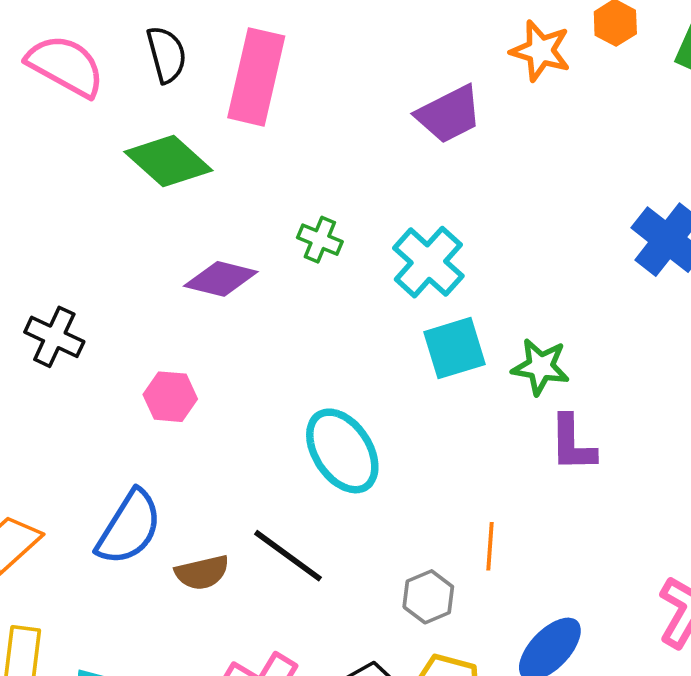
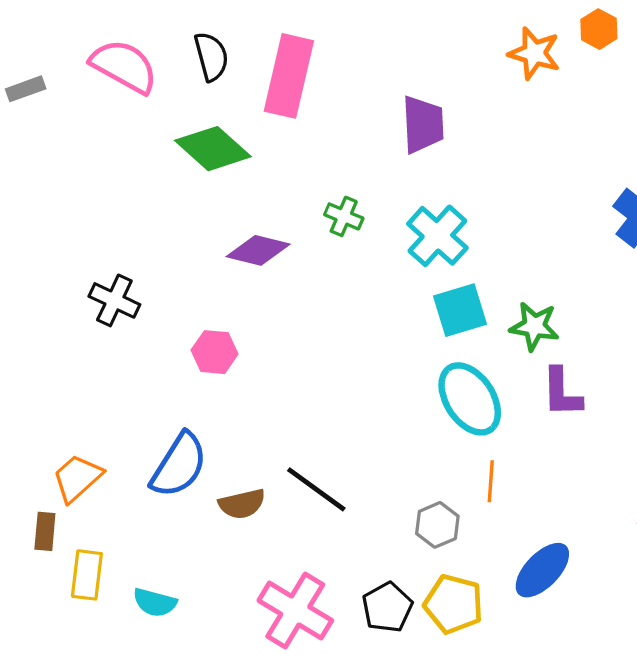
purple trapezoid: (449, 114) -> (423, 124), moved, turned -66
cyan ellipse: (342, 451) -> (470, 399), moved

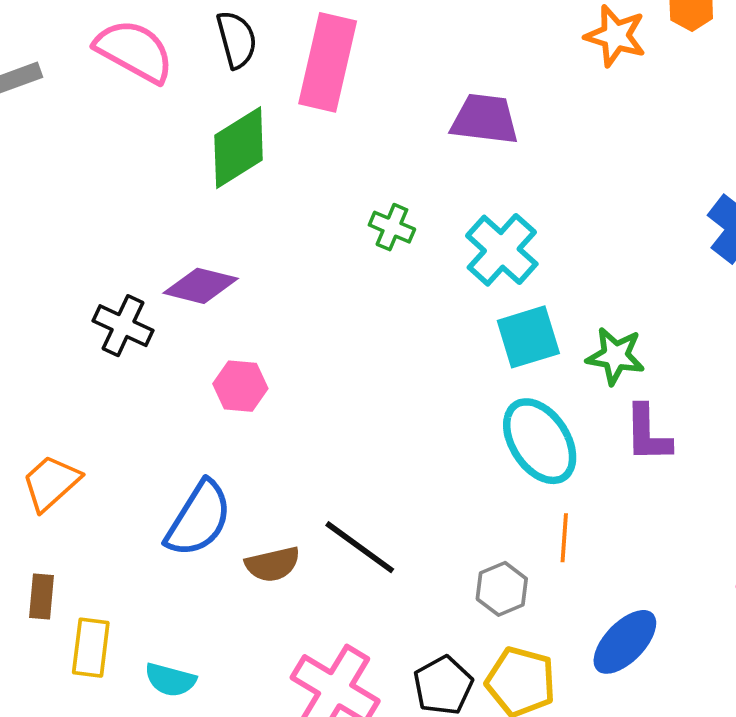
purple trapezoid: (423, 124) -> (485, 119), turned -80
green diamond: (213, 149) -> (239, 148), turned -74
purple diamond: (258, 250) -> (201, 286), moved
orange trapezoid: (77, 478) -> (51, 483), moved

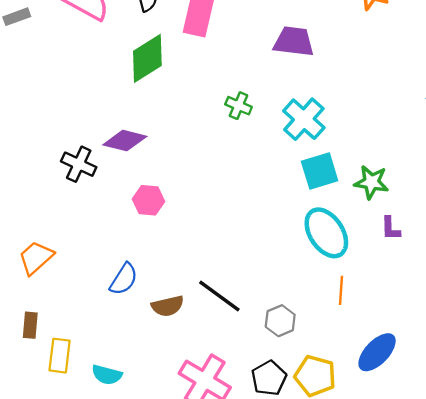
purple L-shape: (648, 434) -> (391, 228), size x0.7
blue semicircle: (199, 519) -> (124, 279), size x0.7
gray hexagon: (502, 589) -> (280, 321), moved

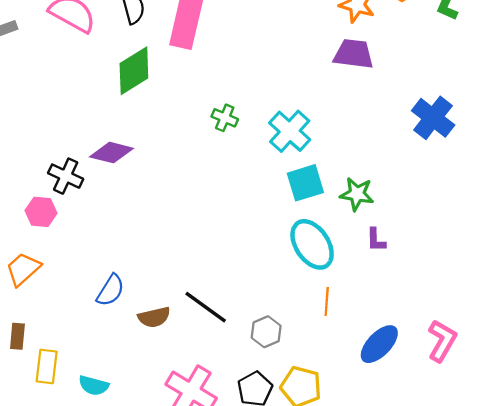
purple trapezoid: (294, 41) -> (354, 54), moved
pink hexagon: (148, 200) -> (41, 212), moved
blue ellipse: (377, 352) -> (379, 344), moved

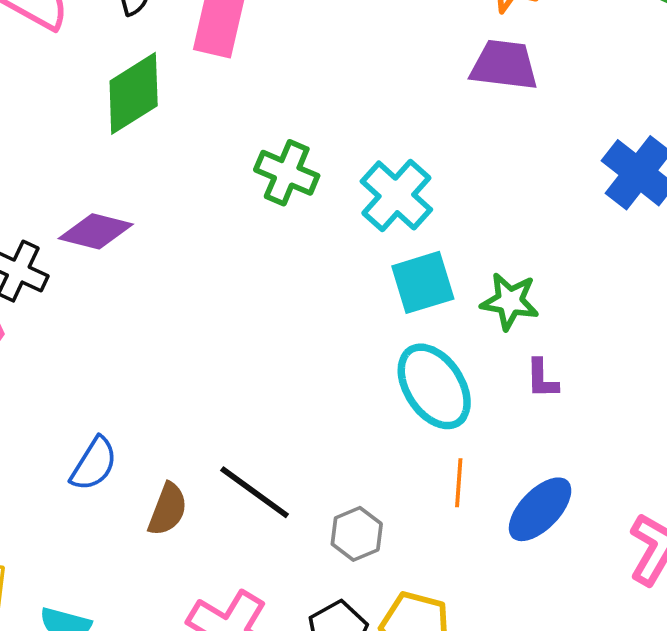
green cross: (225, 118) -> (287, 173), size x1.4
brown semicircle: (154, 317) -> (168, 509), turned -56
blue ellipse: (379, 344) -> (540, 509), moved

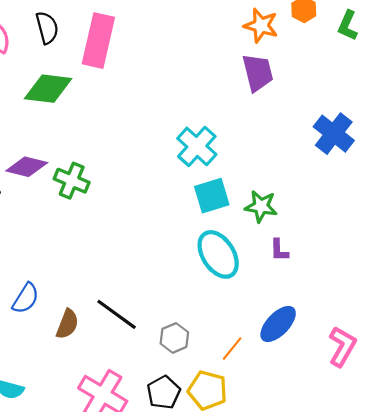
purple trapezoid: (504, 65) -> (258, 73), turned 69
green diamond: (134, 93) -> (48, 89), turned 39
green cross: (287, 173) -> (72, 181), moved
orange line: (459, 483) -> (232, 349), moved, turned 35

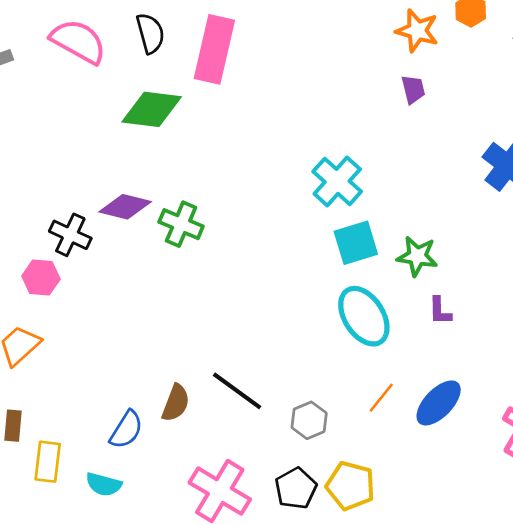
purple trapezoid: (258, 73) -> (413, 89), size x0.6
blue semicircle: (26, 298) -> (126, 430), moved
orange line: (232, 349) -> (381, 398), moved

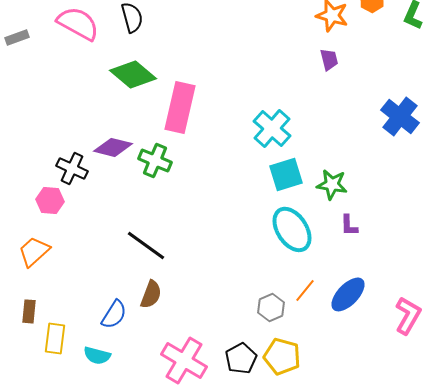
pink rectangle: (214, 49) -> (180, 107), moved
green diamond: (152, 109) -> (133, 74), turned 33
black line: (237, 391) -> (146, 245), moved
gray hexagon: (309, 420) -> (271, 307), moved

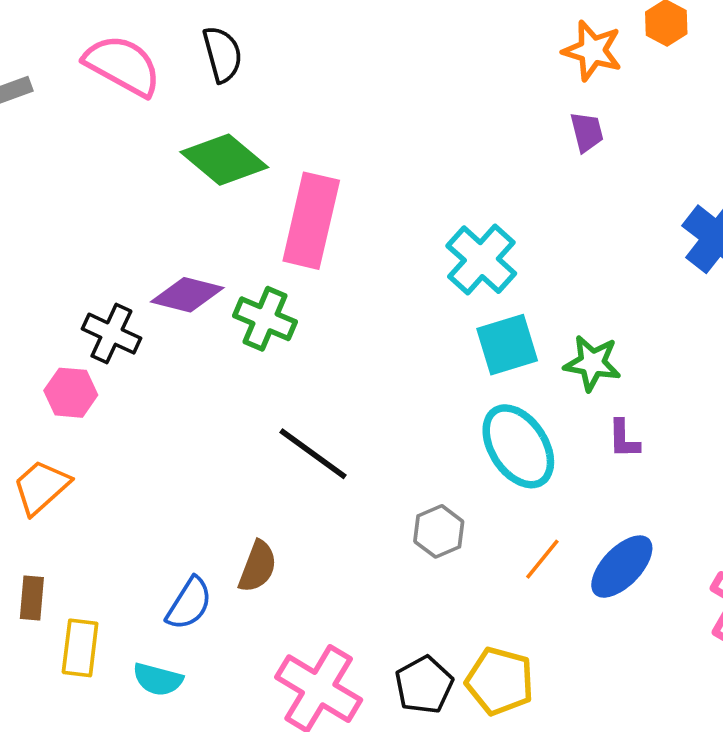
black line: (146, 245) -> (313, 454), moved
gray hexagon: (271, 307) -> (439, 531), moved

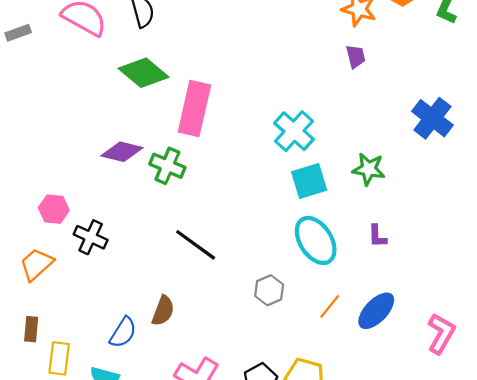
black cross: (111, 334) -> (91, 237), moved
green star: (592, 363) -> (369, 169), moved

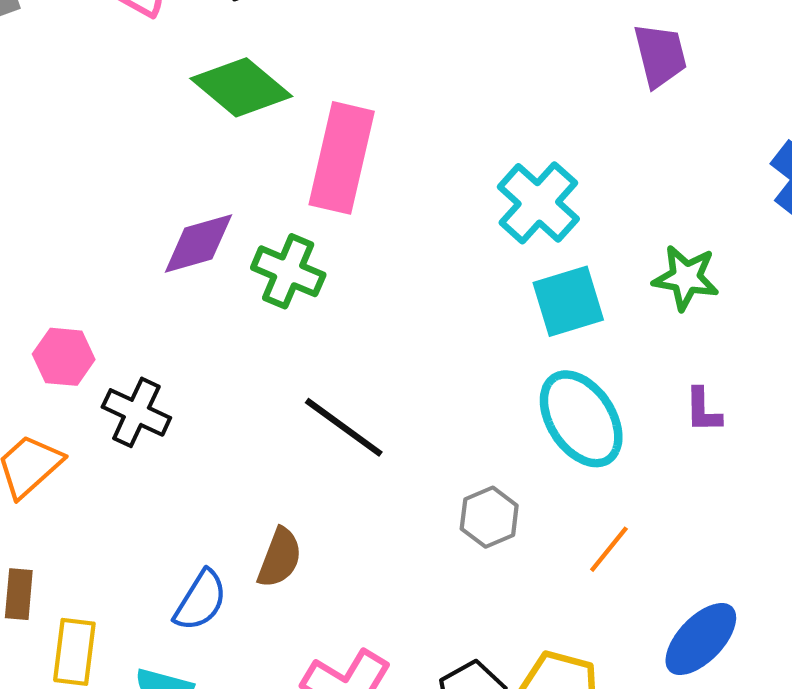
purple trapezoid: (356, 57) -> (660, 55), size x1.4
purple diamond: (122, 152) -> (198, 243), turned -30
blue ellipse: (376, 311) -> (701, 639), moved

